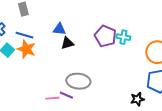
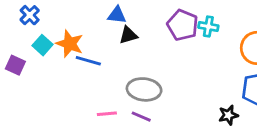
blue line: (24, 35) -> (88, 61), moved
purple line: (66, 95) -> (141, 117), moved

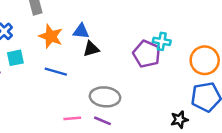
purple pentagon: (183, 25) -> (147, 54), moved
orange star: (70, 44) -> (51, 36), moved
cyan square: (43, 45) -> (15, 58), turned 36

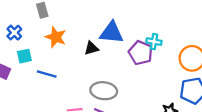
blue triangle: (81, 31) -> (112, 33), moved, size x1.6
blue line: (56, 72) -> (47, 74), moved

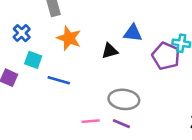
blue triangle: (112, 33) -> (133, 33), size x0.7
cyan square: (24, 56) -> (33, 60), turned 32

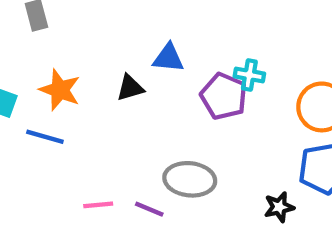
orange star: (69, 38) -> (60, 90), moved
gray ellipse: (124, 99) -> (190, 179), moved

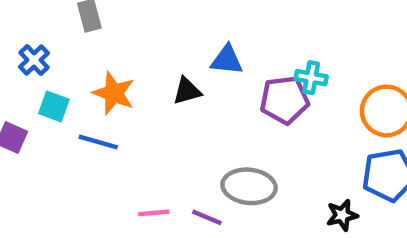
purple pentagon: (224, 96) -> (285, 100), turned -30

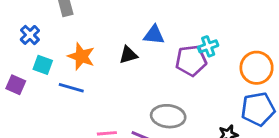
cyan cross: (311, 78) -> (208, 46), turned -30

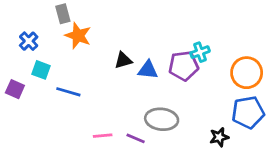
blue triangle: (154, 35) -> (148, 70), moved
orange star: (81, 56) -> (78, 36), moved

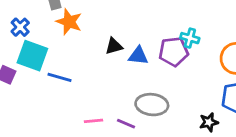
cyan cross: (200, 52) -> (190, 38), turned 36
cyan square: (41, 70) -> (32, 56), size x1.6

